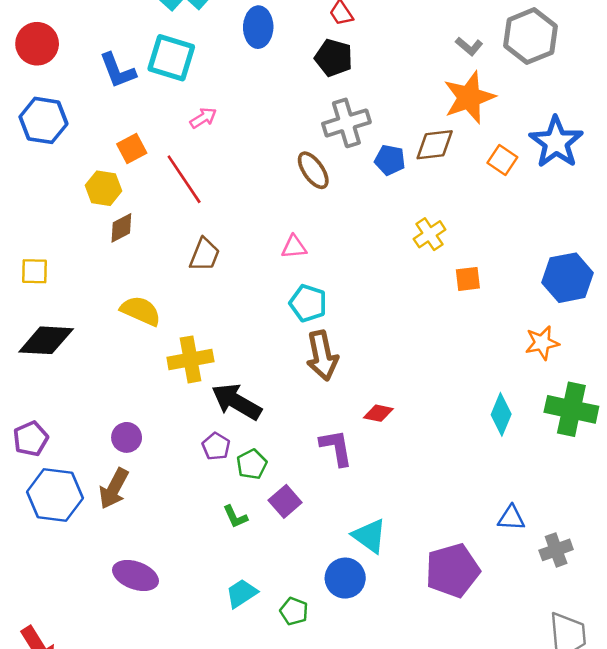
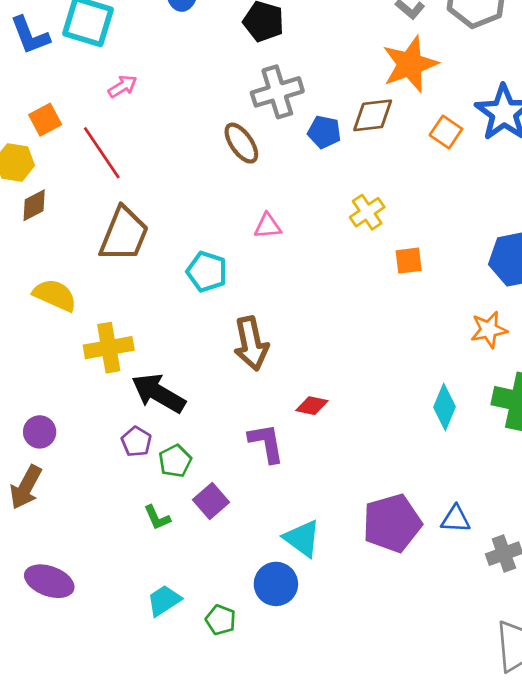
pink triangle: (294, 247) -> (268, 226), moved
brown trapezoid: (205, 255) -> (124, 234), size x1.5
cyan pentagon: (308, 303) -> (207, 272), moved
purple pentagon: (453, 570) -> (392, 523), moved

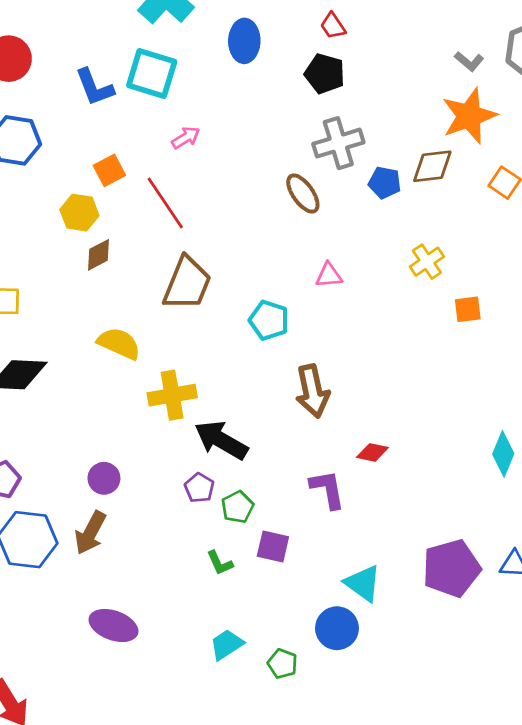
purple square: (211, 501) -> (273, 546), turned -36

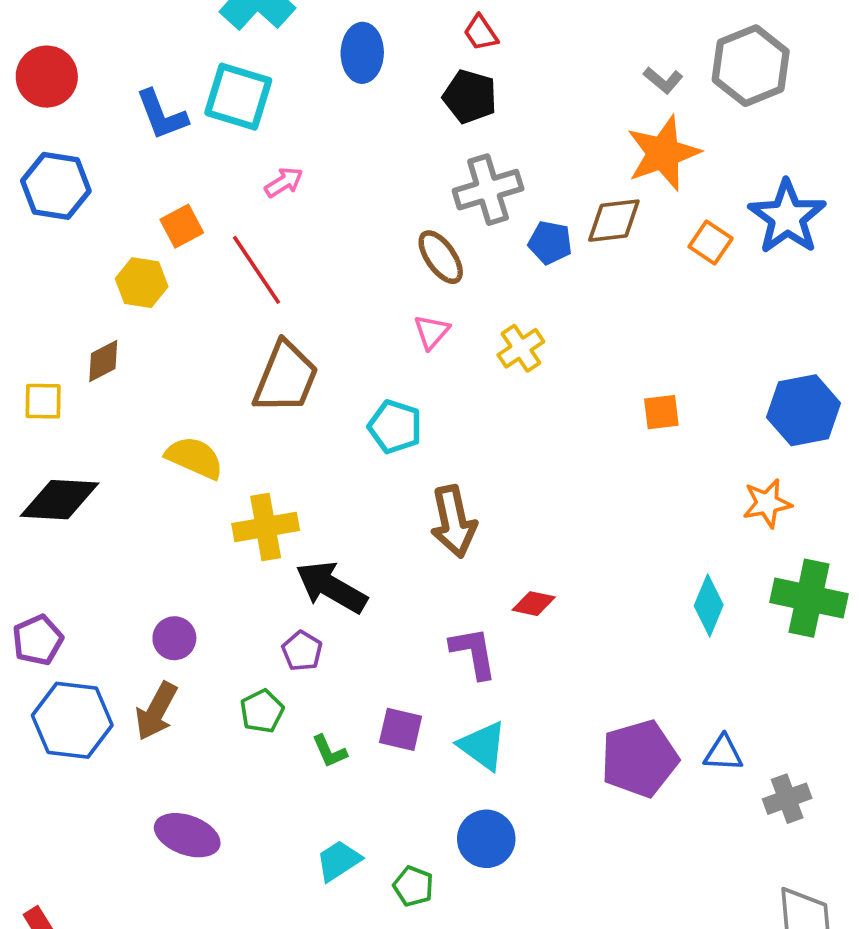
brown diamond: (98, 255) -> (103, 361), moved
yellow cross: (427, 262) -> (521, 348), moved
pink triangle: (329, 275) -> (432, 332), moved, turned -44
green pentagon: (237, 507) -> (262, 711), moved
cyan triangle: (363, 583) -> (483, 746), moved

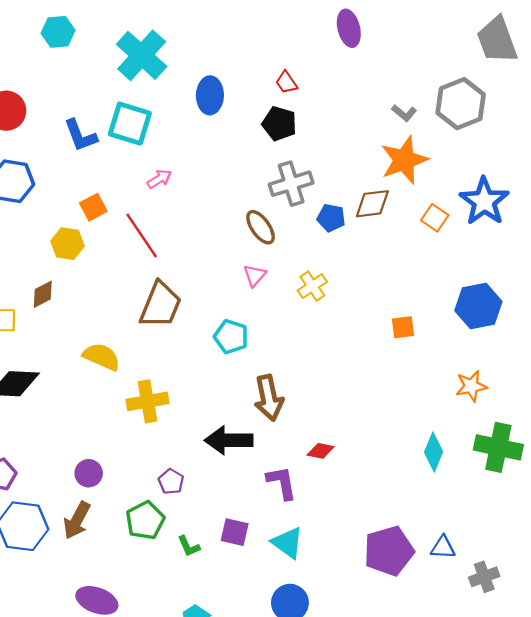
blue hexagon: (804, 410) -> (478, 306), moved
black arrow: (331, 587) -> (229, 440), moved, turned -30
green pentagon: (262, 711) -> (145, 520), size x1.4

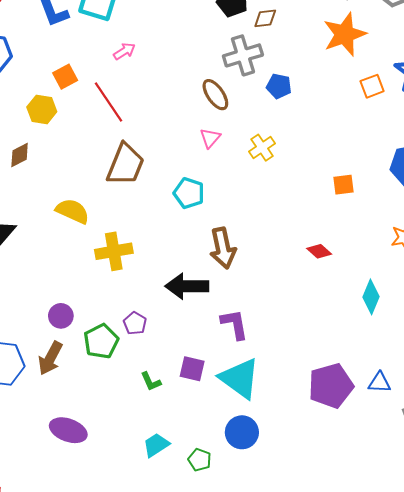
brown diamond: (372, 204) -> (265, 18), moved, size x0.7
orange square: (435, 218) -> (372, 86), turned 35
red diamond: (321, 451) -> (319, 251), moved, turned 30
green pentagon: (145, 520) -> (101, 341), moved
cyan triangle: (288, 543) -> (240, 378), size x1.4

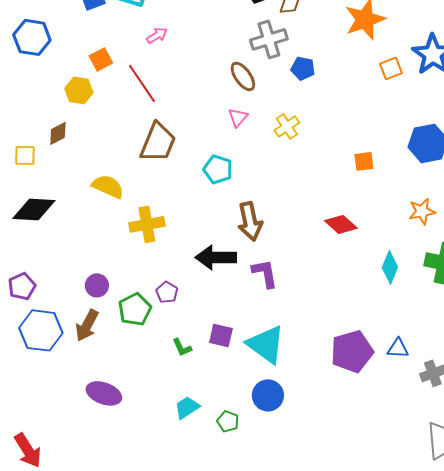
red diamond: (319, 251) -> (341, 224), size x1.4
purple L-shape: (234, 324) -> (265, 273), moved

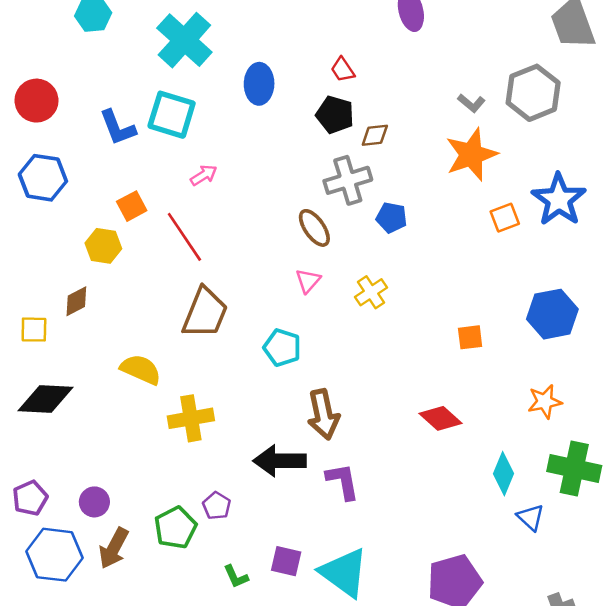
purple circle: (97, 285) -> (94, 502), moved
blue triangle: (398, 348) -> (531, 517), moved, turned 40

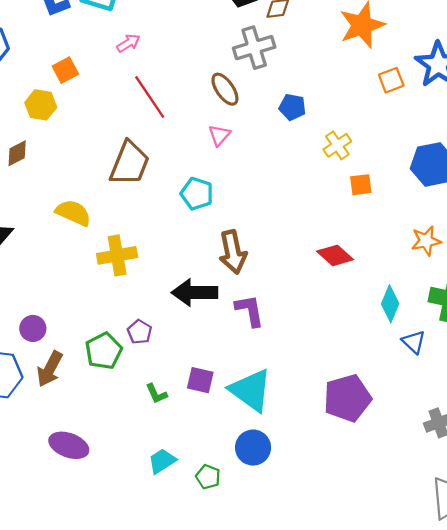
blue pentagon: (392, 218) -> (292, 107), moved
red line: (184, 237) -> (150, 97), moved
yellow cross: (371, 292) -> (337, 145), moved

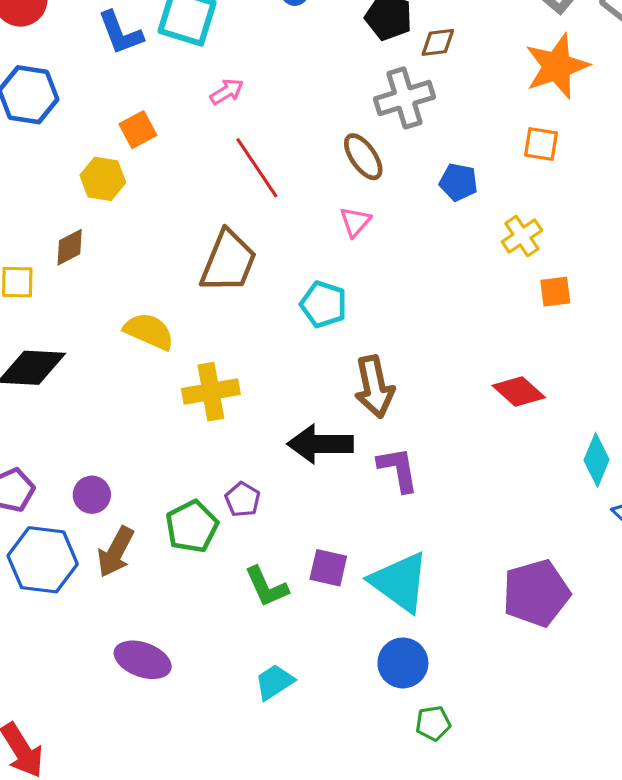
orange square: (391, 80) -> (541, 144), moved, turned 30
green L-shape: (156, 394) -> (266, 587), size x1.4
green pentagon: (208, 477) -> (433, 723), moved, turned -30

